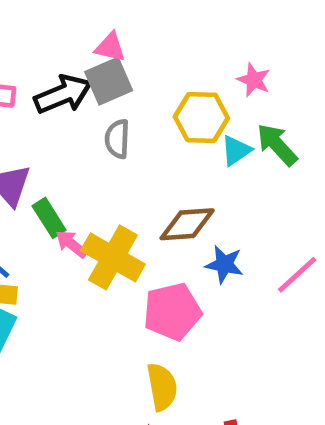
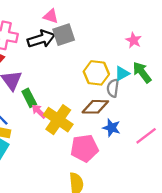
pink triangle: (110, 47) -> (51, 16), moved
yellow hexagon: (201, 117) -> (96, 73), moved
gray semicircle: (117, 139) -> (113, 88), moved

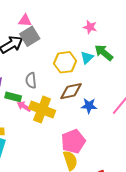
pink triangle: (51, 16) -> (25, 21), moved
gray semicircle: (113, 88) -> (31, 80), moved
green rectangle: (29, 98) -> (13, 97), turned -35
pink pentagon: (84, 148) -> (73, 141), moved

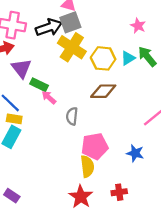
gray semicircle: (31, 80) -> (72, 116), moved
blue star: (89, 106) -> (135, 153), moved
yellow cross: (42, 110) -> (72, 47), moved

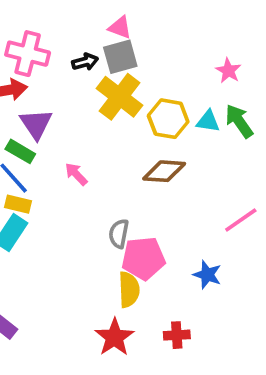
black arrow: (49, 27) -> (85, 62), size x0.6
cyan triangle: (128, 58) -> (208, 121), turned 35
green rectangle: (39, 85) -> (20, 151), moved
gray semicircle: (72, 116) -> (119, 234), moved

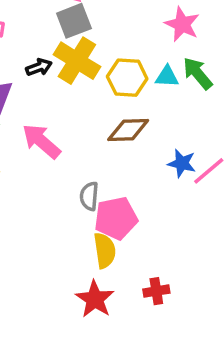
black arrow: (85, 62) -> (39, 67), moved
pink star: (228, 71) -> (182, 24), size x1.4
pink arrow: (76, 174) -> (41, 141), size x1.6
blue star: (207, 275) -> (182, 163), moved

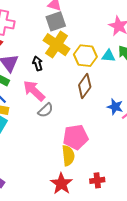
black arrow: (39, 67) -> (38, 63), moved, turned -88
brown diamond: (128, 130) -> (85, 86), turned -55
gray semicircle: (89, 196) -> (45, 110), moved, turned -140

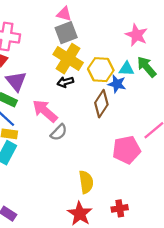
black arrow: (38, 63) -> (65, 82), moved, turned -88
blue star: (115, 107) -> (117, 84), moved
pink pentagon: (76, 137) -> (126, 150), moved

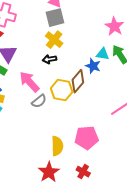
yellow cross: (68, 59) -> (54, 40), size x0.7
yellow hexagon: (101, 70) -> (62, 90), moved
pink pentagon: (126, 150) -> (87, 138), moved
red cross: (120, 208) -> (83, 172), turned 32

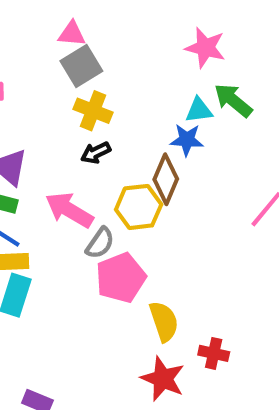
pink pentagon: (87, 138) -> (121, 278), moved
red cross: (83, 172) -> (214, 353), moved

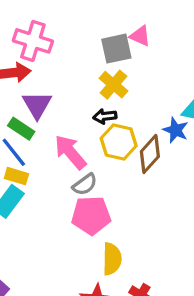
pink triangle: (72, 34) -> (140, 36), moved
yellow hexagon: (139, 207) -> (119, 142), moved

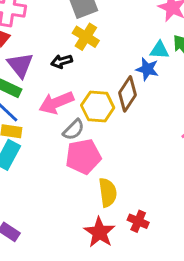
black arrow: (105, 116) -> (62, 61), moved
yellow hexagon: (119, 142) -> (98, 107), moved
pink arrow: (70, 152) -> (56, 103), turned -64

